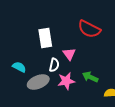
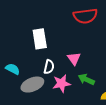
red semicircle: (89, 29) -> (85, 16), moved, turned -35
pink triangle: (69, 54) -> (74, 59), moved

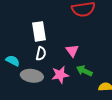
white semicircle: (49, 67) -> (41, 54), moved
gray ellipse: (32, 85) -> (32, 76), turned 30

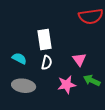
cyan semicircle: (13, 61) -> (19, 58), moved
gray ellipse: (32, 76) -> (24, 86), moved

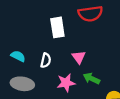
white rectangle: (45, 39) -> (57, 27), moved

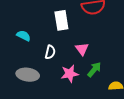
cyan semicircle: (18, 56) -> (24, 36), moved
green arrow: (91, 78) -> (94, 70), turned 105

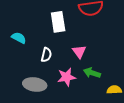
green arrow: (94, 70) -> (92, 73), turned -112
gray ellipse: (28, 75) -> (35, 84), moved

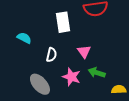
pink star: (67, 77) -> (71, 77), turned 30
gray ellipse: (35, 84) -> (40, 84), turned 40

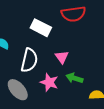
white rectangle: (63, 22) -> (41, 28), turned -54
white semicircle: (51, 55) -> (29, 60), size x1.6

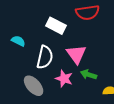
pink triangle: (62, 57) -> (76, 54), size x1.5

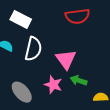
white rectangle: (56, 26) -> (21, 19), moved
white semicircle: (45, 57) -> (33, 49), moved

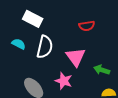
red semicircle: (77, 16) -> (87, 26), moved, size x0.7
green arrow: (79, 80) -> (102, 70), moved

